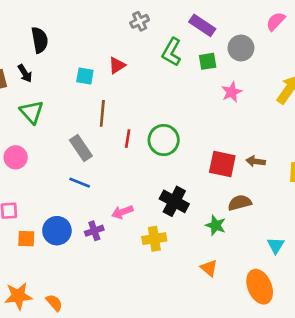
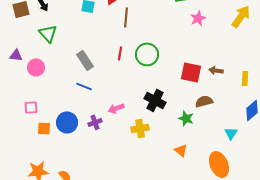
brown line: (102, 113) -> (126, 17), moved

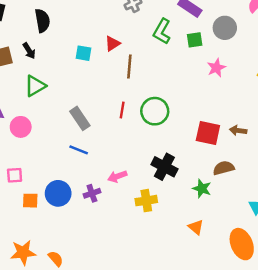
green triangle: (48, 33) -> (35, 86), turned 42

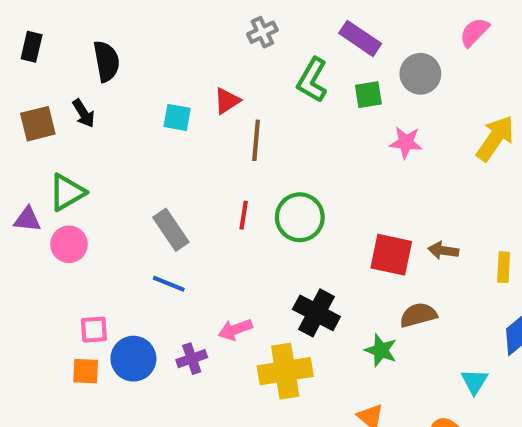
pink star: (216, 68) -> (406, 142), turned 30
green triangle: (35, 86) -> (67, 192), moved
pink square: (15, 175) -> (94, 330), moved
yellow cross: (146, 201) -> (285, 371), size x1.4

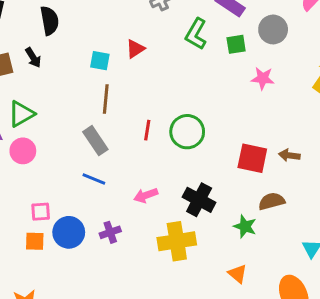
brown line: (256, 140) -> (106, 99), moved
pink arrow: (235, 330) -> (146, 195), moved

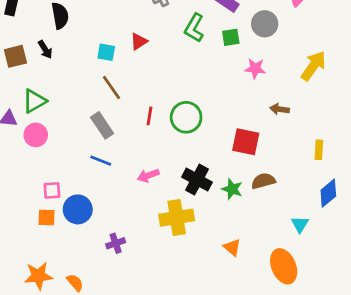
brown line: (106, 99) -> (112, 87), turned -40
brown arrow: (289, 155) -> (280, 109), moved
green star: (245, 226) -> (232, 189), moved
purple cross: (110, 232) -> (116, 243), moved

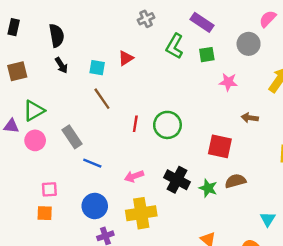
gray circle: (265, 24) -> (249, 44), moved
black arrow: (45, 50) -> (61, 65), moved
gray rectangle: (102, 125) -> (72, 137), moved
blue circle: (78, 209) -> (95, 206), moved
yellow cross: (177, 218) -> (141, 213), moved

